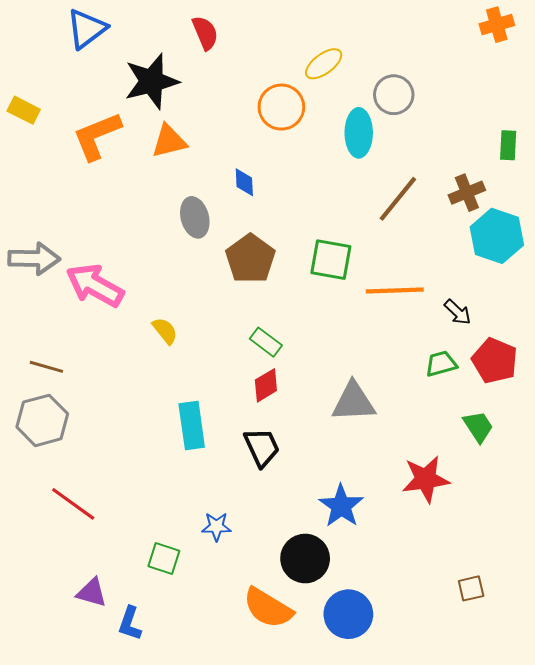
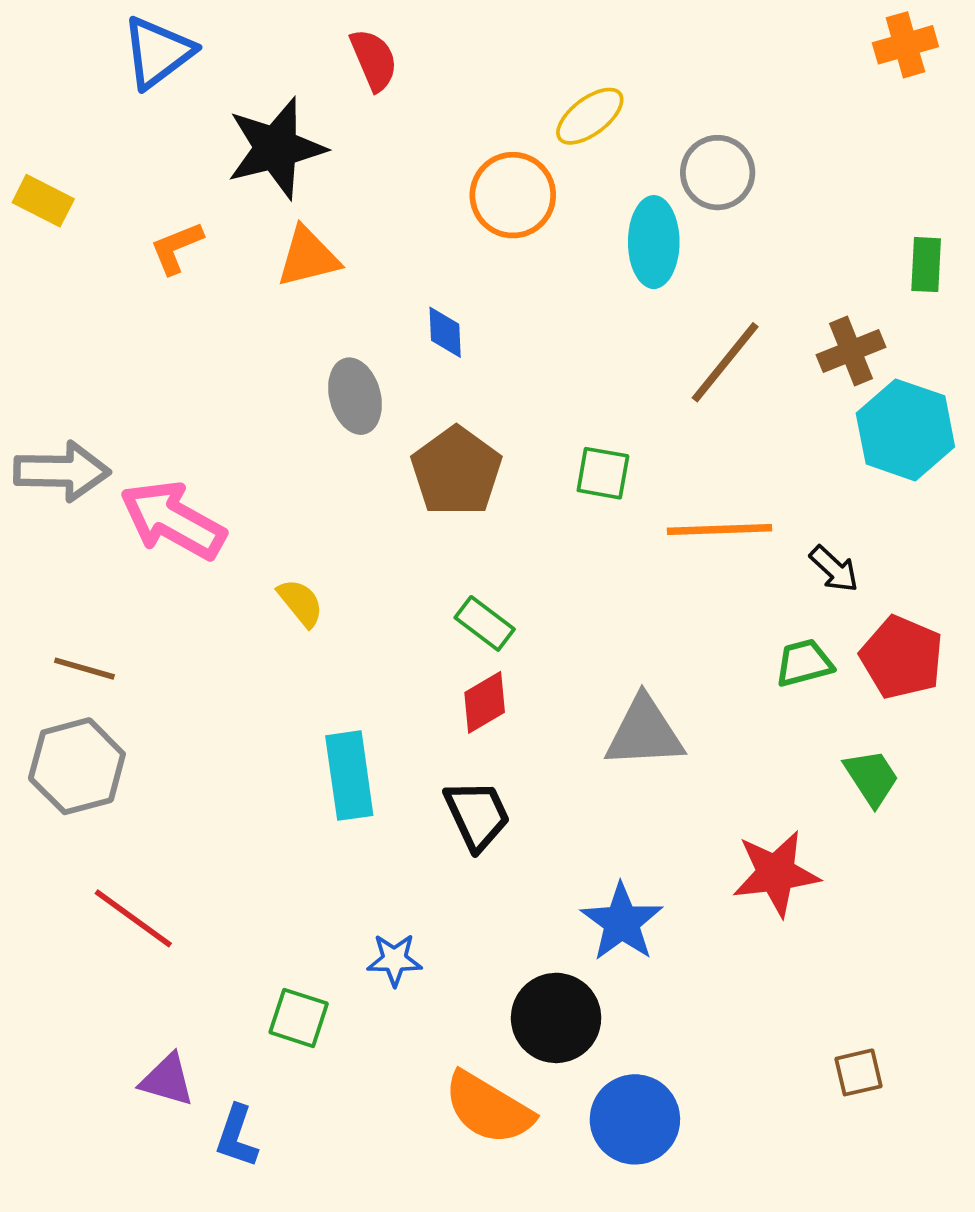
orange L-shape: (97, 136) -> (177, 248), size x0.6
green square: (331, 260) -> (603, 473), size x0.7

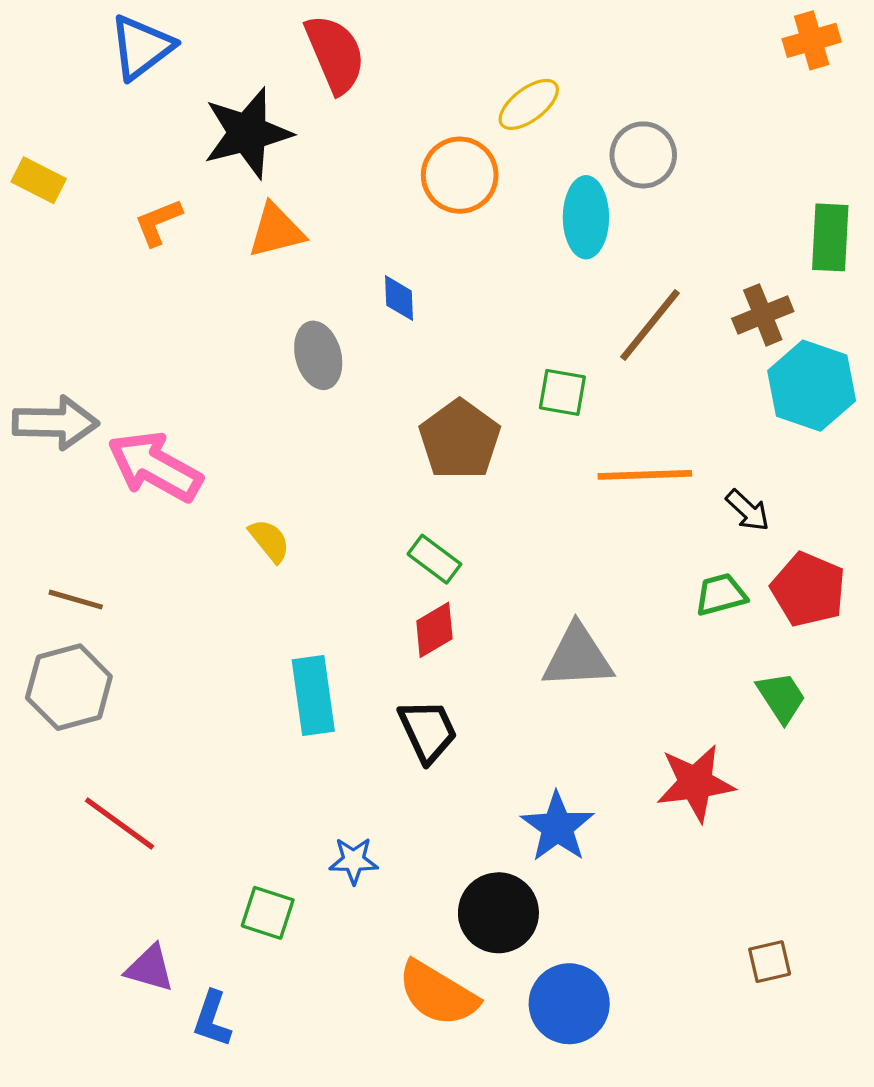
red semicircle: (374, 60) -> (335, 54), size x1.4
green rectangle: (926, 265) -> (830, 237), size x1.4
brown pentagon: (456, 471) -> (460, 440), moved
green square: (603, 473) -> (562, 392), moved

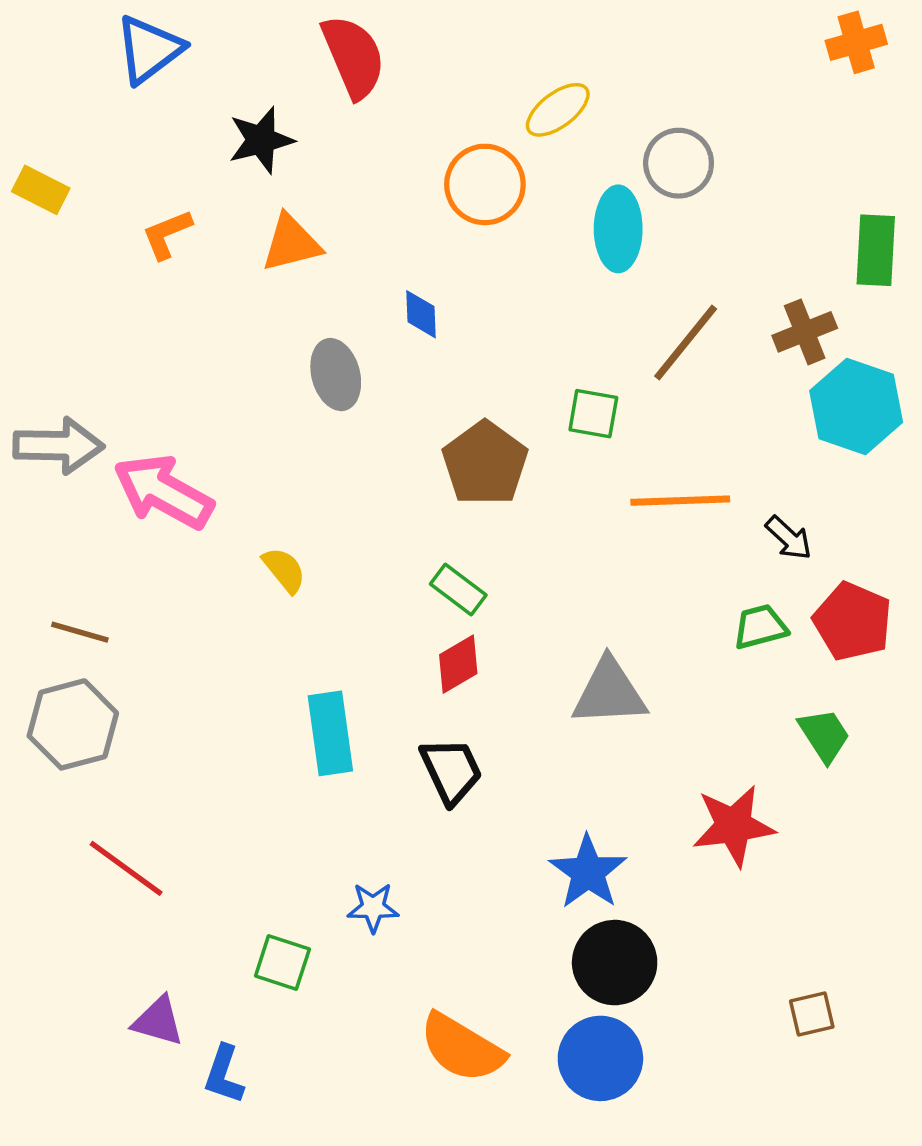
black star: (247, 133) -> (261, 140), size x0.7
black circle: (498, 913) -> (615, 963), moved

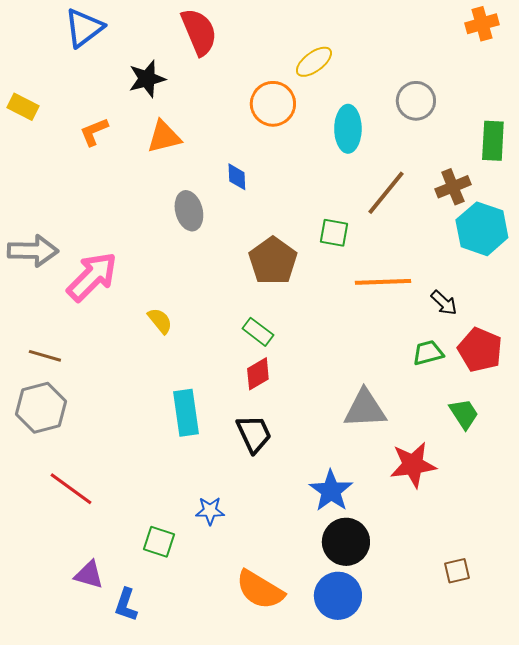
gray circle: (679, 163) -> (416, 101), moved
pink arrow: (163, 492) -> (92, 277), turned 106
gray triangle: (609, 693) -> (365, 409), moved

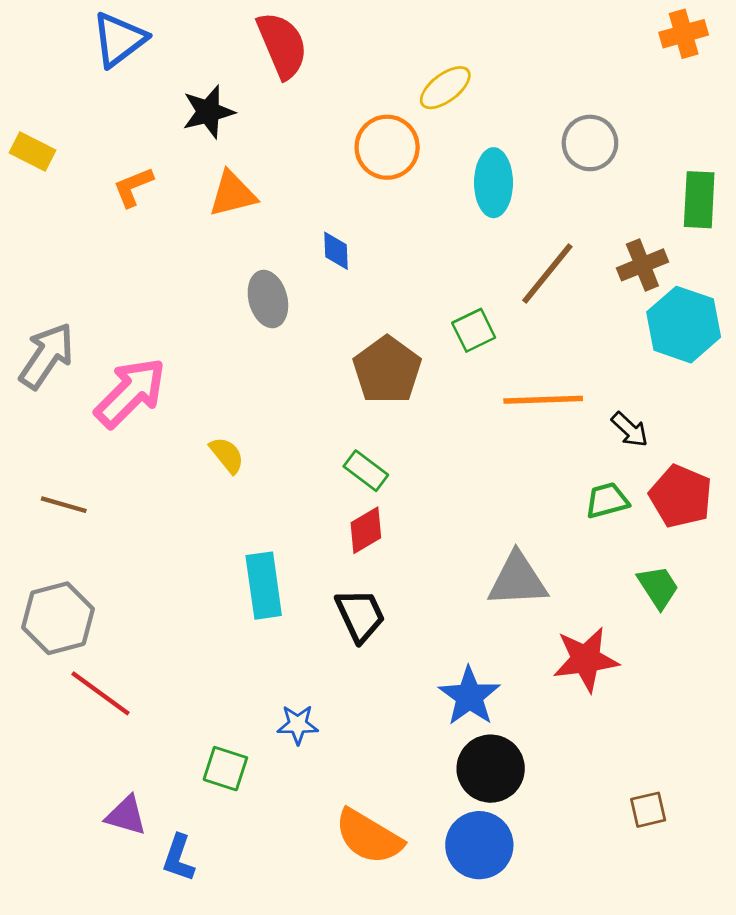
green square: (334, 233) -> (474, 330), turned -36
gray arrow: (33, 251) -> (47, 356), turned -57
gray hexagon: (41, 408) -> (58, 618), moved

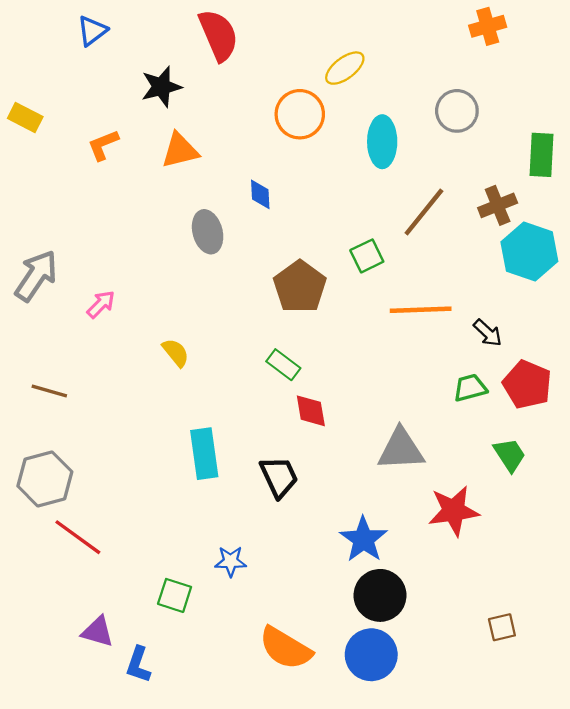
orange cross: (684, 34) -> (488, 26), moved
blue triangle: (119, 39) -> (92, 31), size x0.7
pink arrow: (130, 393) -> (101, 304), size x0.5
red diamond: (366, 530) -> (311, 411), moved, turned -69

